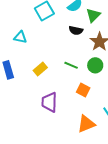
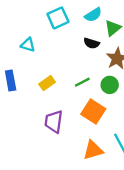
green line: (71, 65) -> (82, 82), turned -56
orange square: (83, 90) -> (93, 111), size x1.5

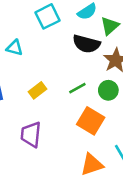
black semicircle: (92, 43) -> (86, 44), size x1.5
purple trapezoid: (54, 122) -> (31, 135), moved

